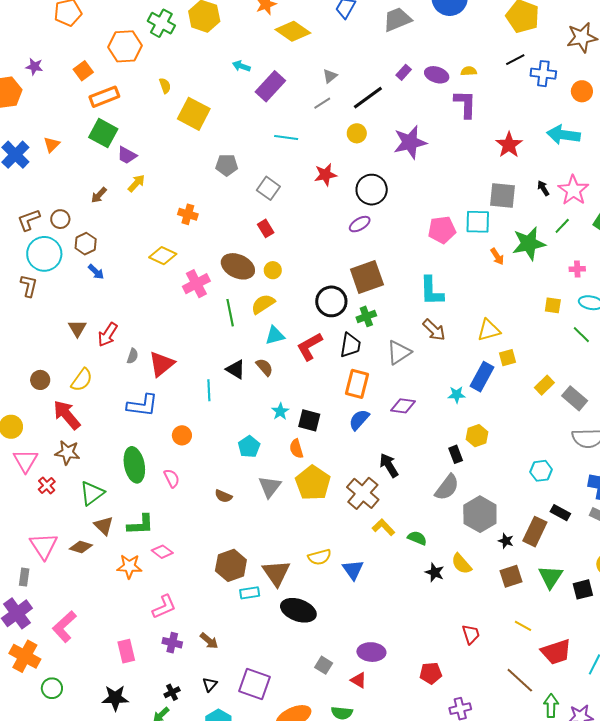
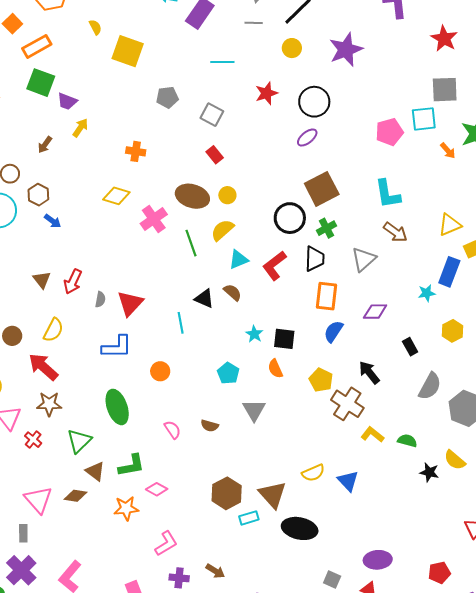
gray line: (322, 103) -> (254, 23), turned 42
black rectangle: (456, 454) -> (410, 347), moved
pink semicircle: (172, 478) -> (172, 430), moved
yellow pentagon: (313, 483) -> (321, 380), moved, size x0.7

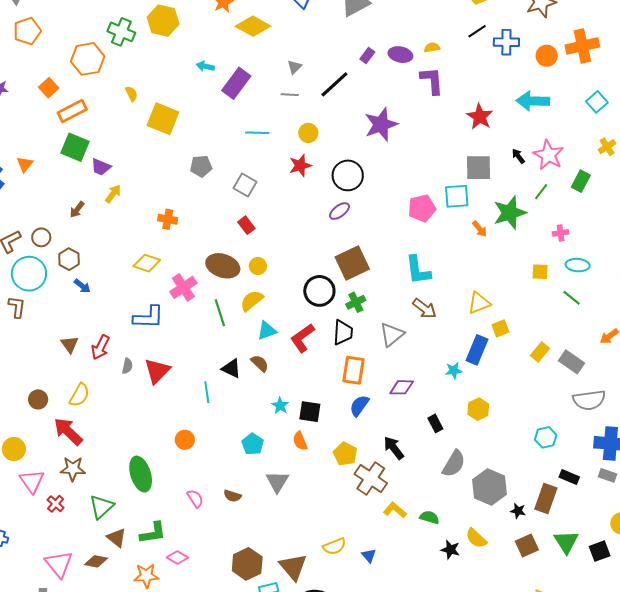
yellow circle: (292, 48) -> (308, 133), moved
blue L-shape: (117, 347) -> (148, 317), moved
blue triangle: (348, 481) -> (369, 556), size x0.7

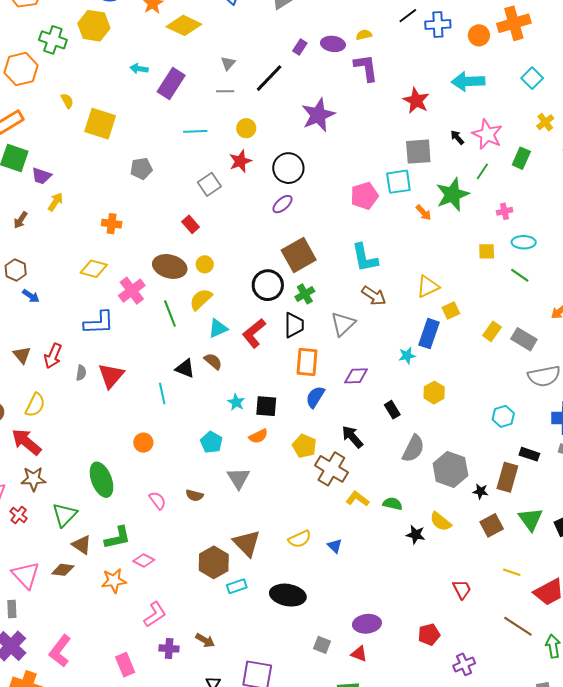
gray square: (245, 185) -> (209, 184), moved, turned 30
orange semicircle: (300, 441) -> (258, 436), turned -90
brown triangle: (293, 567) -> (247, 543), moved

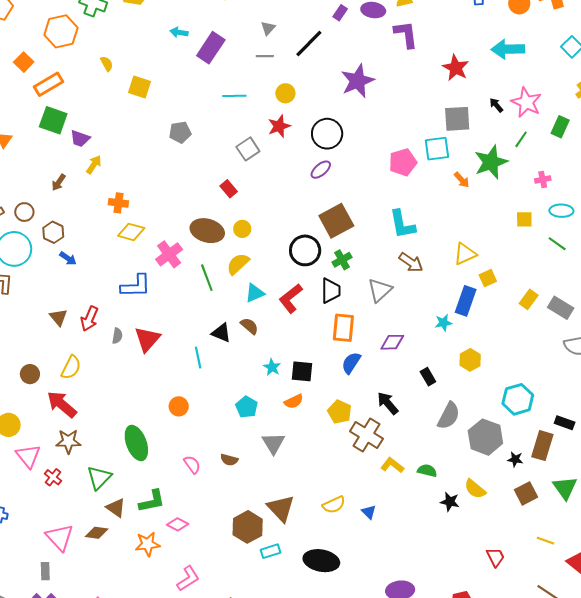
yellow square: (100, 124) -> (139, 87), size x0.7
orange cross: (112, 224) -> (118, 203), moved
cyan hexagon: (503, 416) -> (518, 399), moved, size x1.4

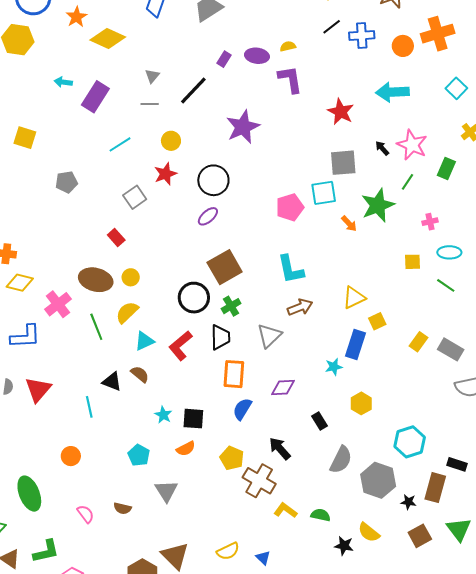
cyan line: (234, 96) -> (120, 144), turned -30
brown arrow: (411, 262) -> (300, 307), turned -55

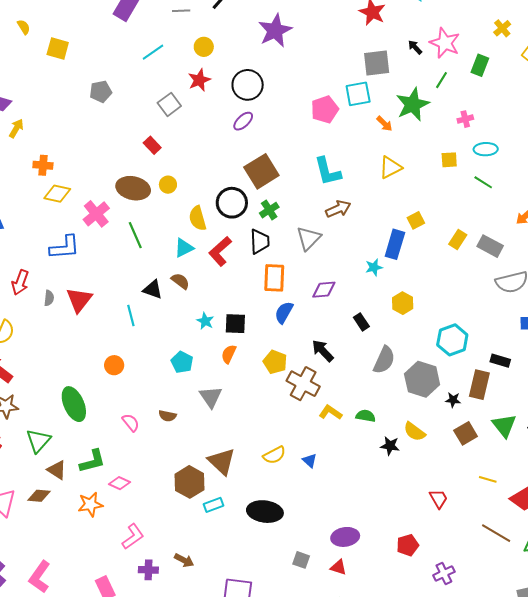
yellow triangle: (354, 298) -> (390, 167), moved
yellow semicircle: (127, 312) -> (198, 218), moved, turned -60
orange semicircle: (186, 449) -> (229, 354), turned 144

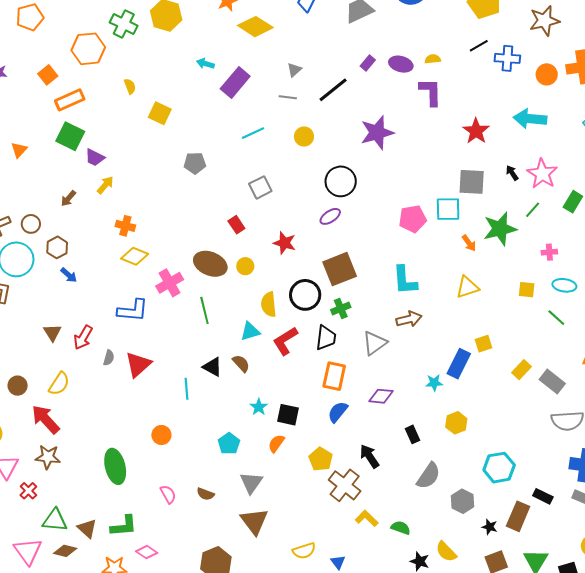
red star: (199, 80) -> (285, 243), moved, turned 30
gray hexagon: (422, 379) -> (463, 501), size x0.7
green triangle: (38, 441) -> (55, 520), moved, turned 44
brown triangle: (222, 461) -> (254, 521), moved

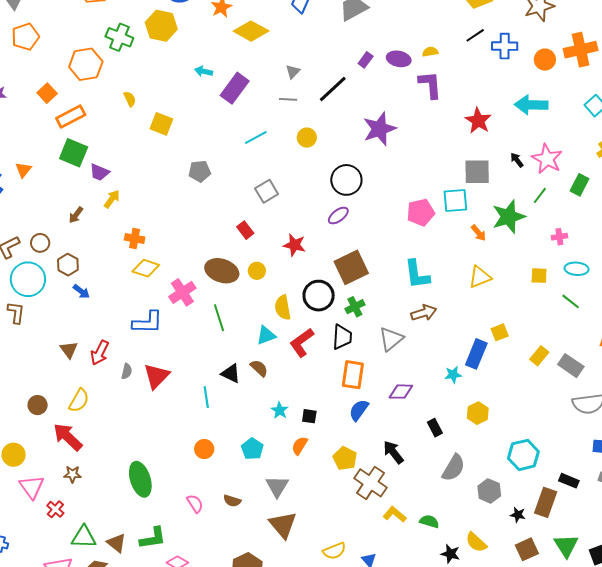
black square: (288, 415) -> (309, 416), size x0.7
orange circle: (161, 435) -> (204, 449), moved
brown star: (48, 457) -> (72, 474), size x0.7

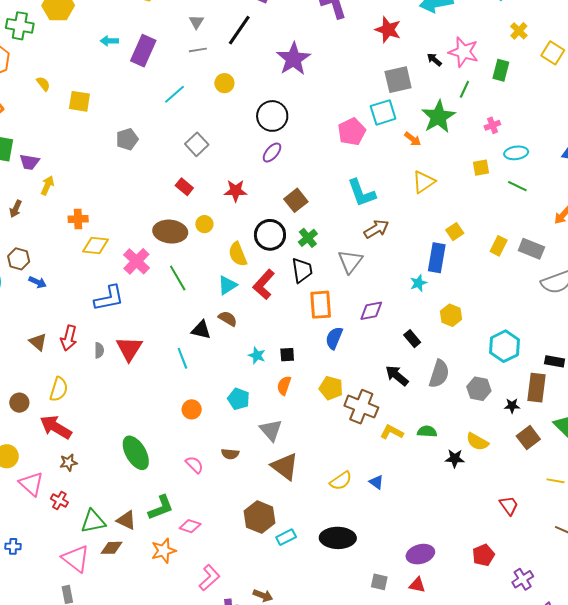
brown square: (351, 267) -> (296, 200), size x0.7
black arrow: (393, 452) -> (397, 376), moved

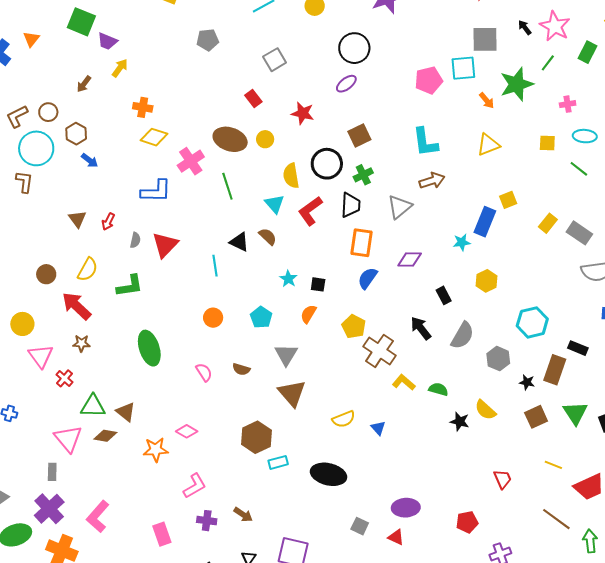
cyan triangle: (227, 285) -> (275, 204), turned -50
red arrow: (69, 338) -> (108, 222), size x0.7
green L-shape: (161, 508) -> (130, 286), moved

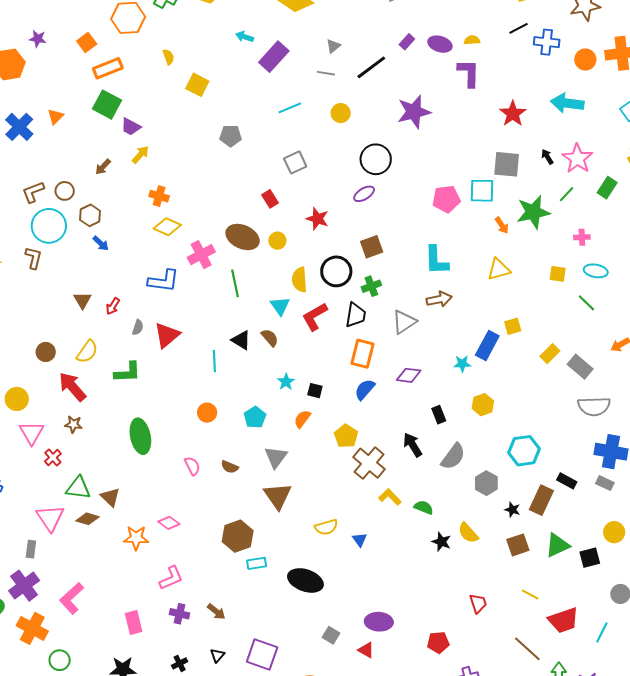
green triangle: (575, 413) -> (557, 545), turned 32

